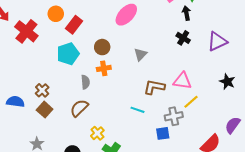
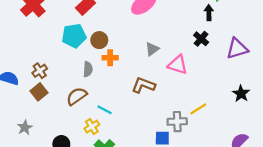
brown circle: (102, 47) -> (99, 40), moved
pink triangle: (182, 81) -> (178, 65), moved
brown L-shape: (154, 87) -> (143, 85), moved
cyan line: (138, 110) -> (104, 110), moved

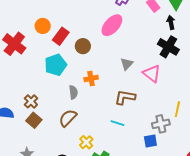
black cross: (201, 39) -> (168, 47), size x1.5
brown circle: (99, 40) -> (83, 46), moved
pink triangle: (178, 65) -> (152, 74), turned 30
yellow line: (198, 109) -> (177, 109), turned -35
cyan line: (104, 110) -> (118, 123), moved

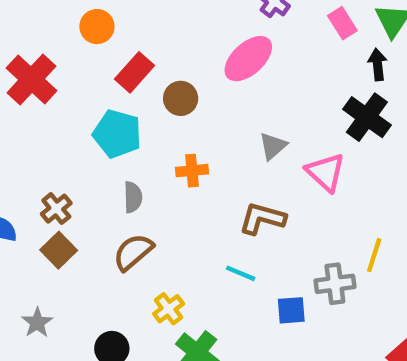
orange circle: (43, 26) -> (97, 27), moved
cyan pentagon: (56, 65) -> (117, 134), turned 30
gray semicircle: (73, 92) -> (133, 197), moved
blue square: (150, 141) -> (291, 310), moved

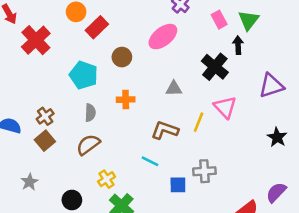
red rectangle: (134, 72) -> (97, 27), moved
black cross: (367, 117) -> (215, 67), moved
gray triangle: (273, 146) -> (174, 88), turned 36
pink triangle: (326, 172) -> (225, 107), moved
yellow line: (374, 255) -> (199, 122), moved

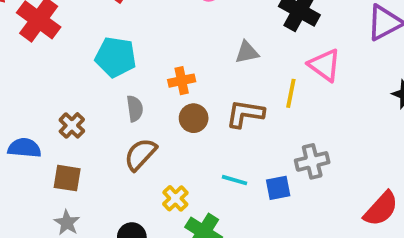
brown circle: (122, 57) -> (194, 118), moved
brown square: (45, 141) -> (67, 178), moved, turned -30
cyan line: (150, 161) -> (235, 180), moved

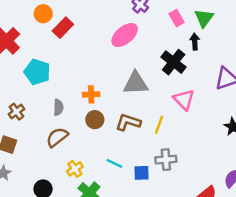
gray triangle: (247, 52) -> (136, 83), size x1.6
cyan pentagon: (116, 57) -> (37, 72), moved
yellow line: (291, 93) -> (159, 125), moved

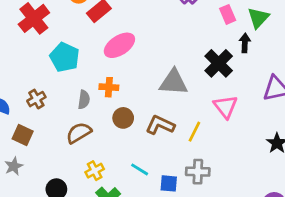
pink ellipse: (125, 35) -> (119, 45), moved
orange cross: (91, 94) -> (109, 87), moved

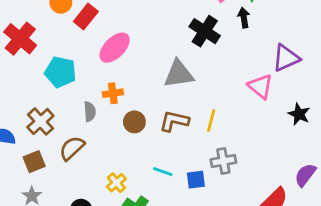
black cross: (219, 63) -> (205, 31), moved
brown cross: (36, 99) -> (40, 121), size x1.4
pink triangle: (226, 107) -> (260, 86), moved
brown semicircle: (79, 133) -> (72, 148), moved
brown square: (23, 135) -> (34, 162), turned -35

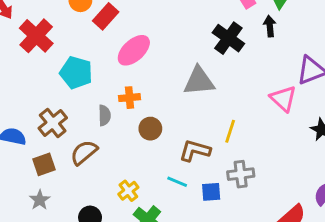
brown L-shape: (174, 121) -> (195, 151), moved

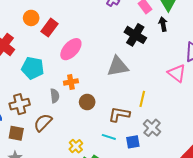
brown cross: (53, 123) -> (20, 104), turned 30
brown square: (44, 164) -> (16, 133), turned 35
gray cross: (241, 174) -> (152, 128), turned -36

